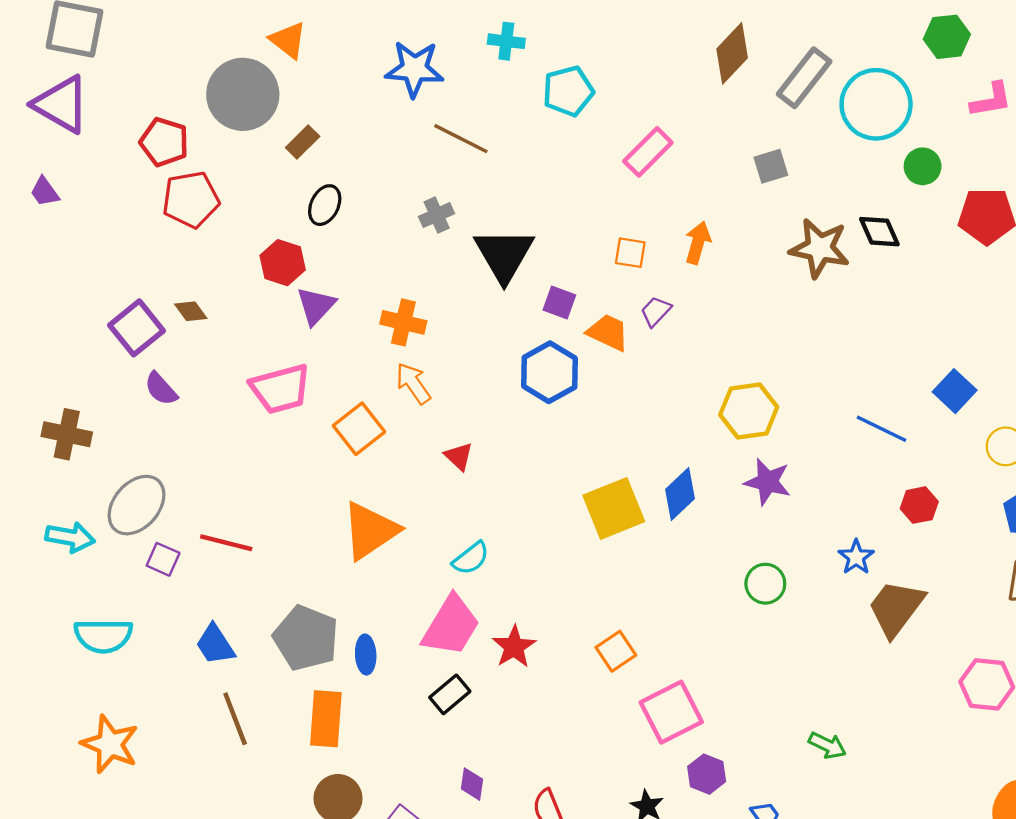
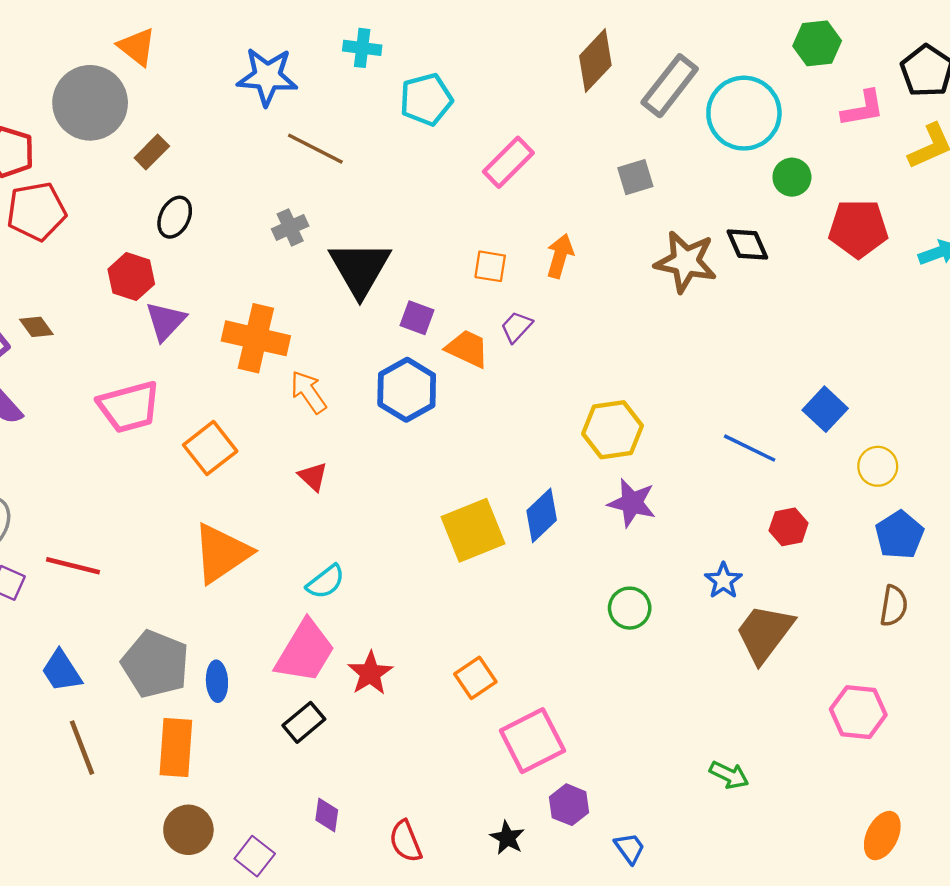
orange cross: (403, 322) -> (256, 338), size x1.4
orange arrow: (413, 383) -> (308, 392), moved
green arrow: (827, 745) -> (729, 775), moved

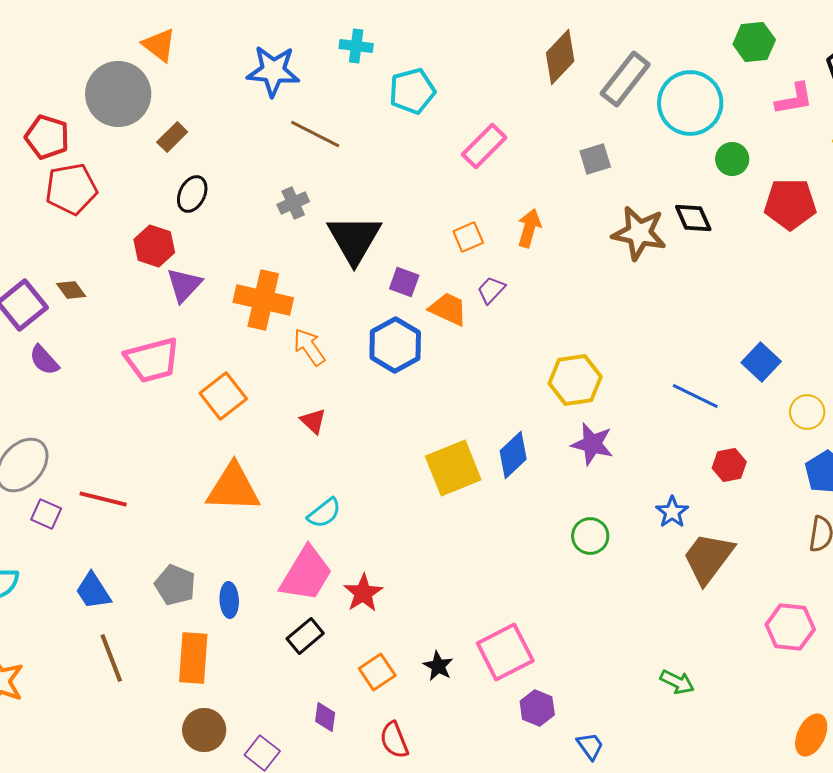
orange square: (490, 266) -> (468, 237), turned -32
orange triangle: (222, 553) -> (233, 488), turned 36
gray pentagon: (155, 664) -> (175, 585), size x0.7
orange square: (475, 678) -> (377, 672), moved
black star: (507, 838) -> (438, 666), moved

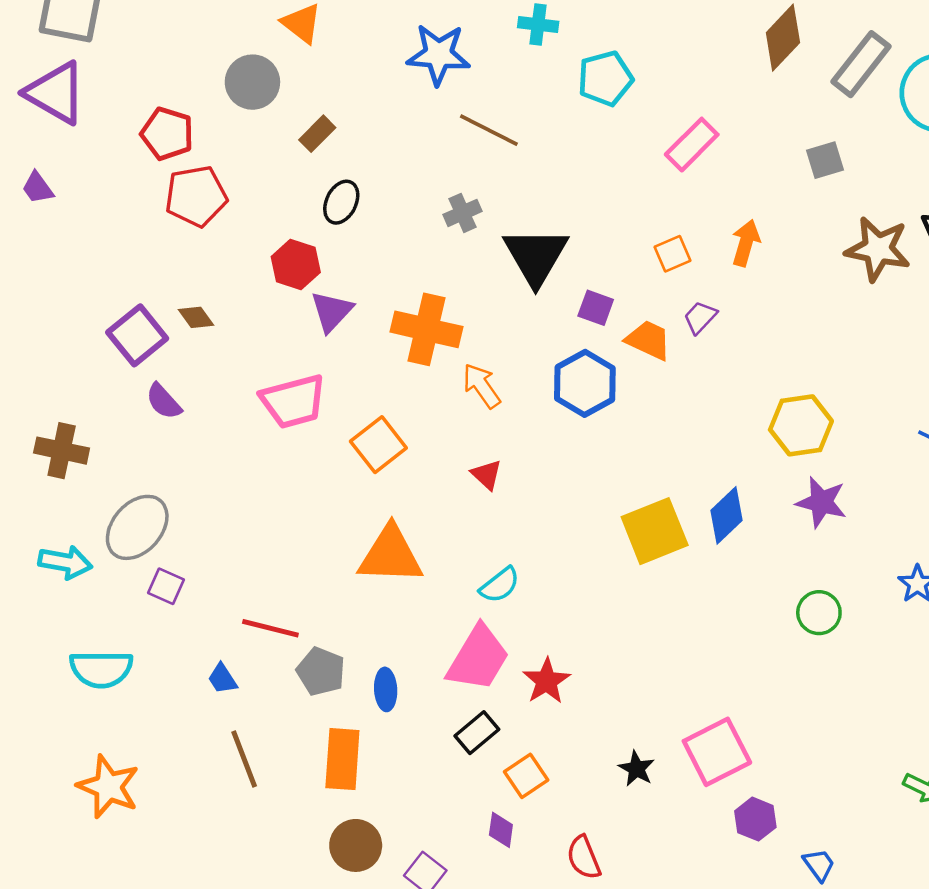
gray circle: (118, 94) -> (252, 82), size x0.7
red line: (103, 499) -> (270, 628), moved
blue trapezoid: (93, 591) -> (222, 679), size x0.7
orange square: (377, 672) -> (526, 776), moved

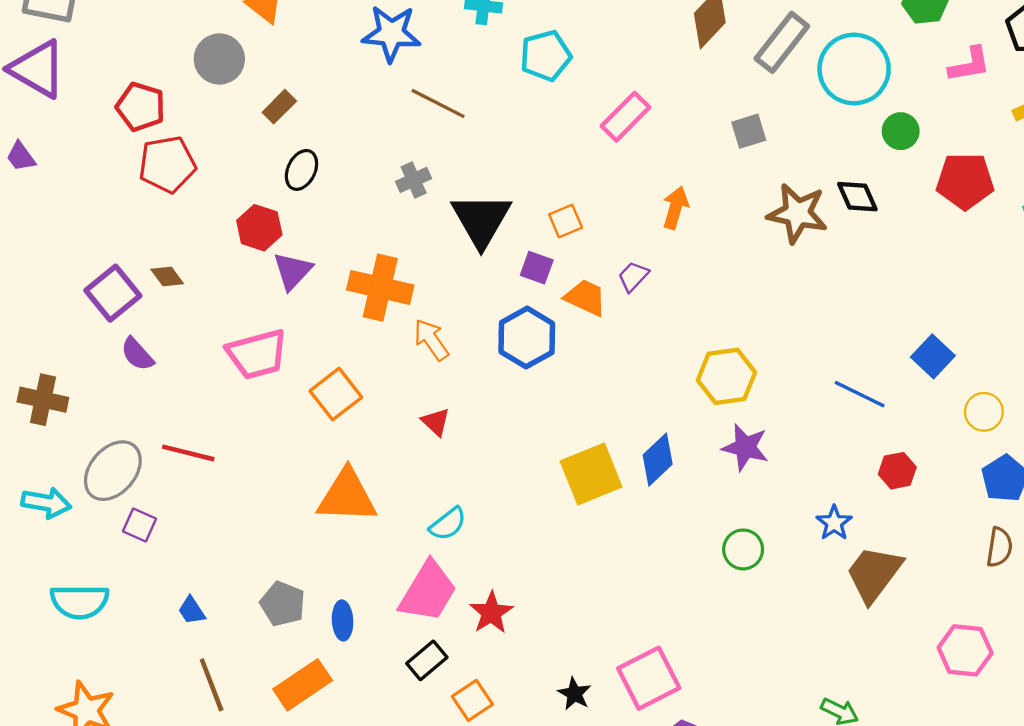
orange square: (673, 254) -> (566, 221), moved
red line: (270, 628) -> (188, 453), moved
orange rectangle: (342, 759) -> (303, 685), turned 52

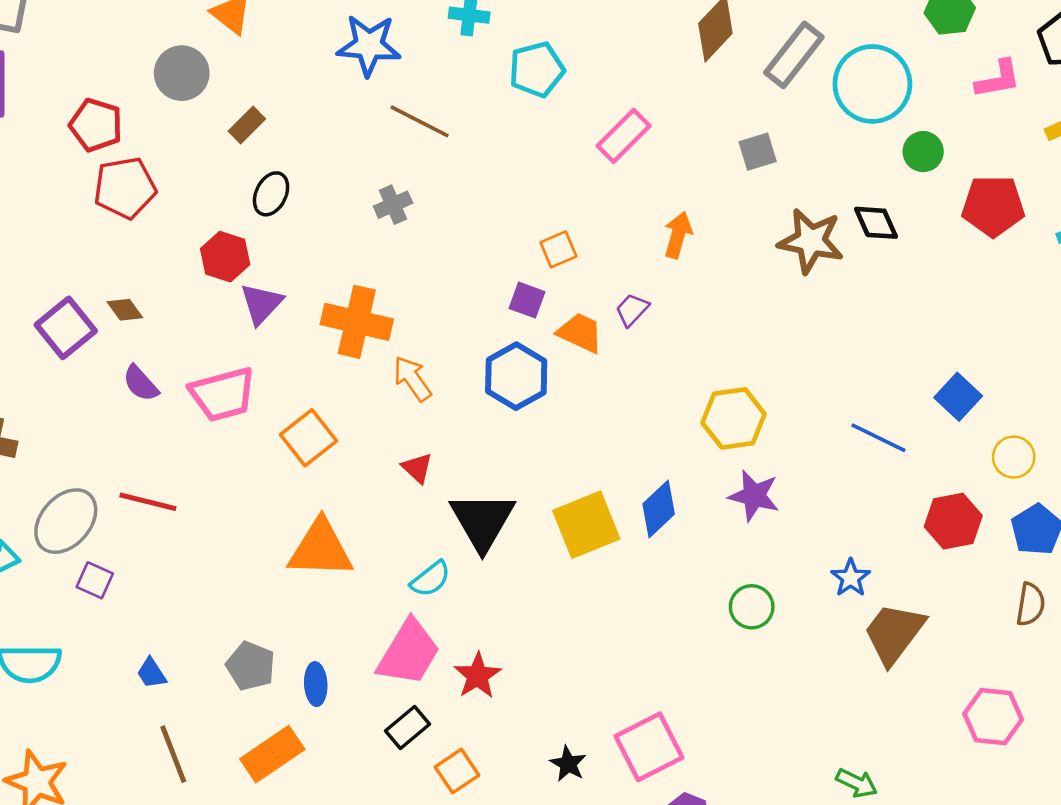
black triangle: (481, 220) -> (482, 521), moved
purple semicircle: (137, 354) -> (141, 383), moved
red hexagon: (897, 471) -> (953, 521), moved, size x1.4

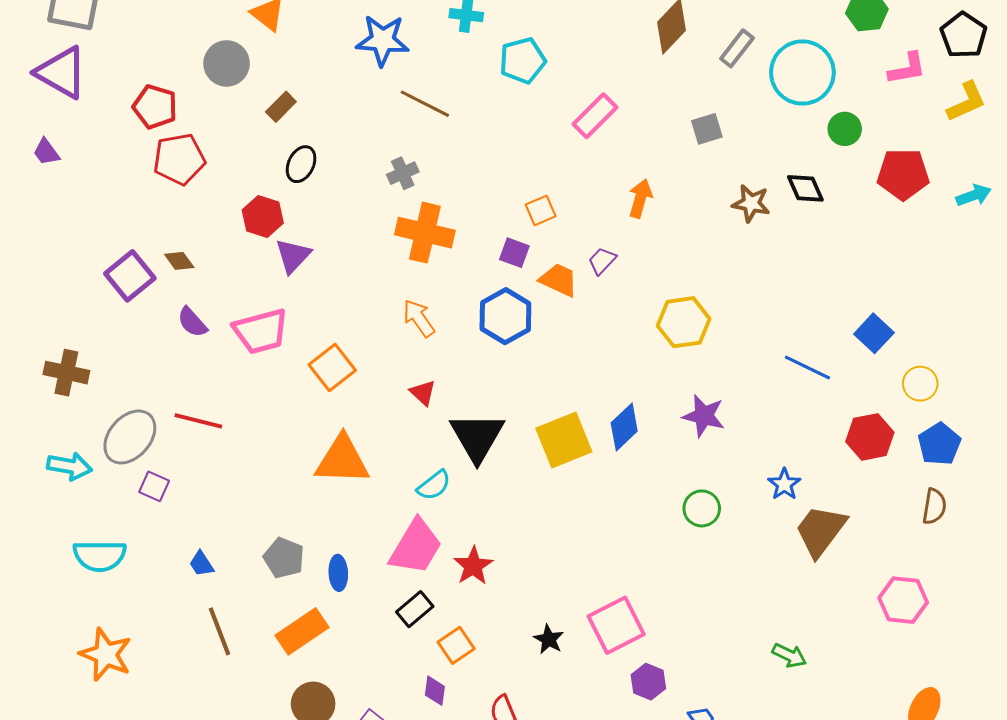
gray rectangle: (794, 55) -> (737, 48), size x0.7
brown star: (811, 241) -> (751, 203), size x0.7
orange cross: (357, 322) -> (425, 233), moved
yellow hexagon: (734, 418) -> (684, 322), moved

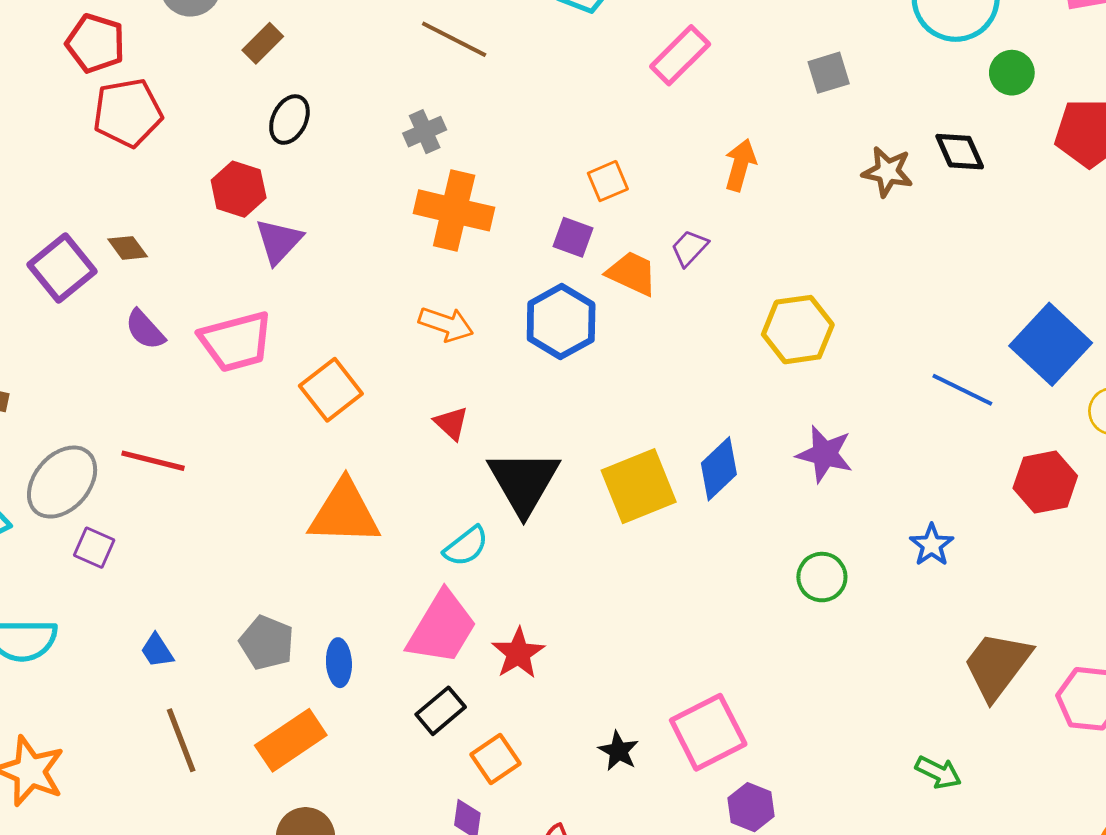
orange arrow: (419, 318) -> (446, 324), turned 144
blue square: (874, 333) -> (1051, 344), size x1.5
brown trapezoid: (821, 531) -> (997, 665), moved

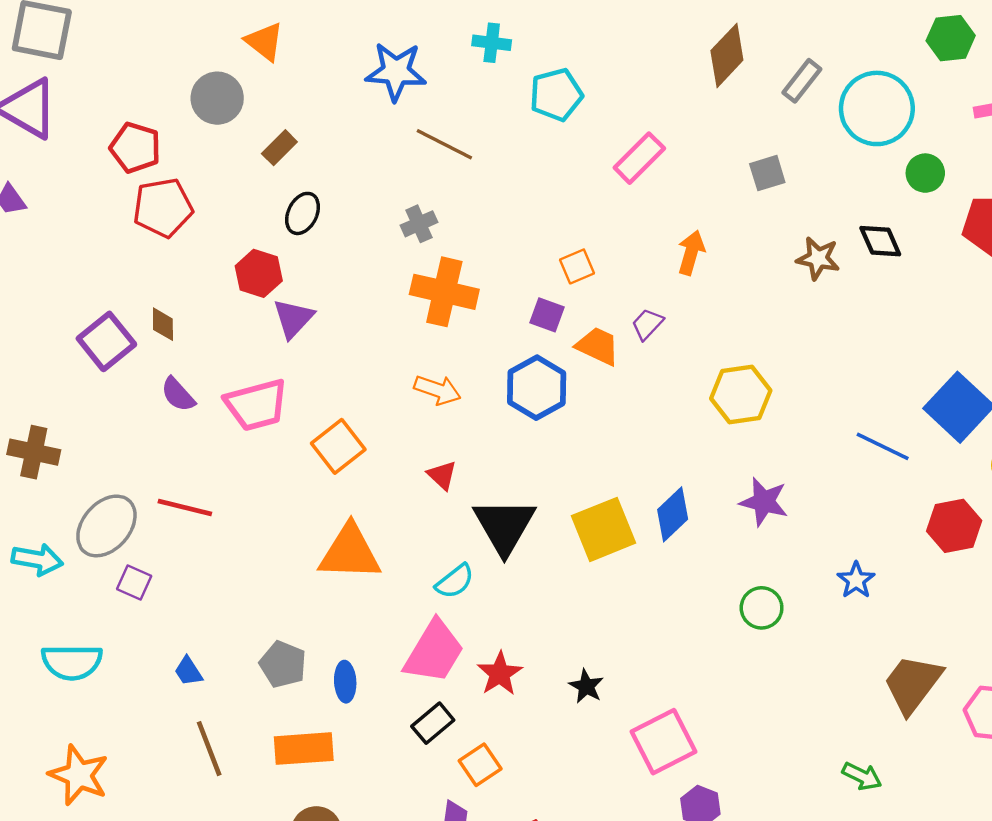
brown diamond: (128, 248) -> (163, 324), turned 36
orange rectangle: (291, 740) -> (304, 749), turned 30
black star: (619, 751) -> (586, 686), moved

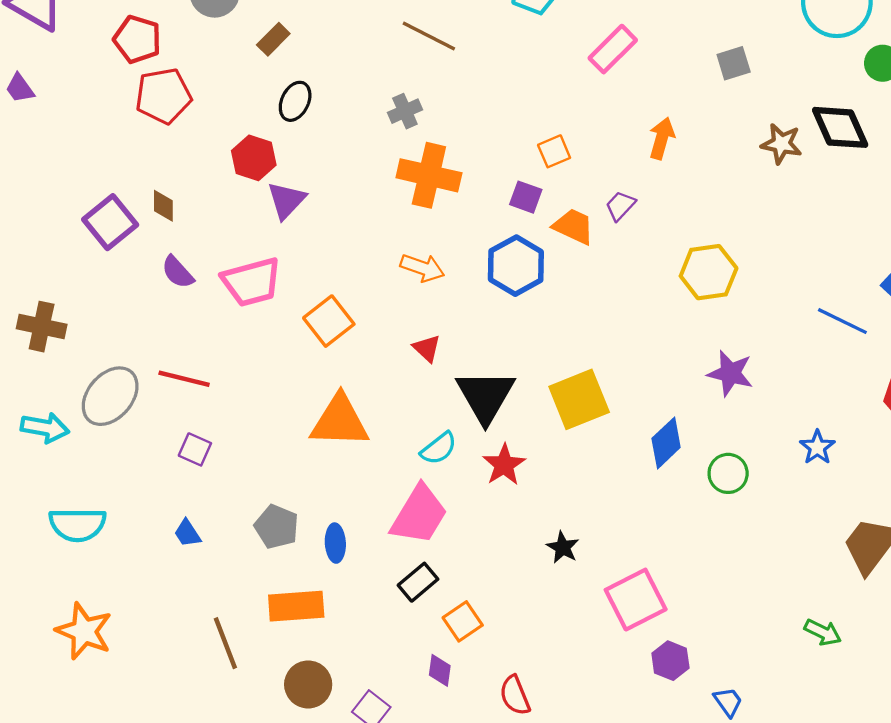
black diamond: (880, 241) -> (840, 127), size x1.4
blue diamond: (673, 514) -> (666, 443), moved
purple square: (134, 582) -> (195, 449), moved
red star: (500, 674) -> (504, 465), moved
brown line: (209, 749) -> (225, 643), moved

